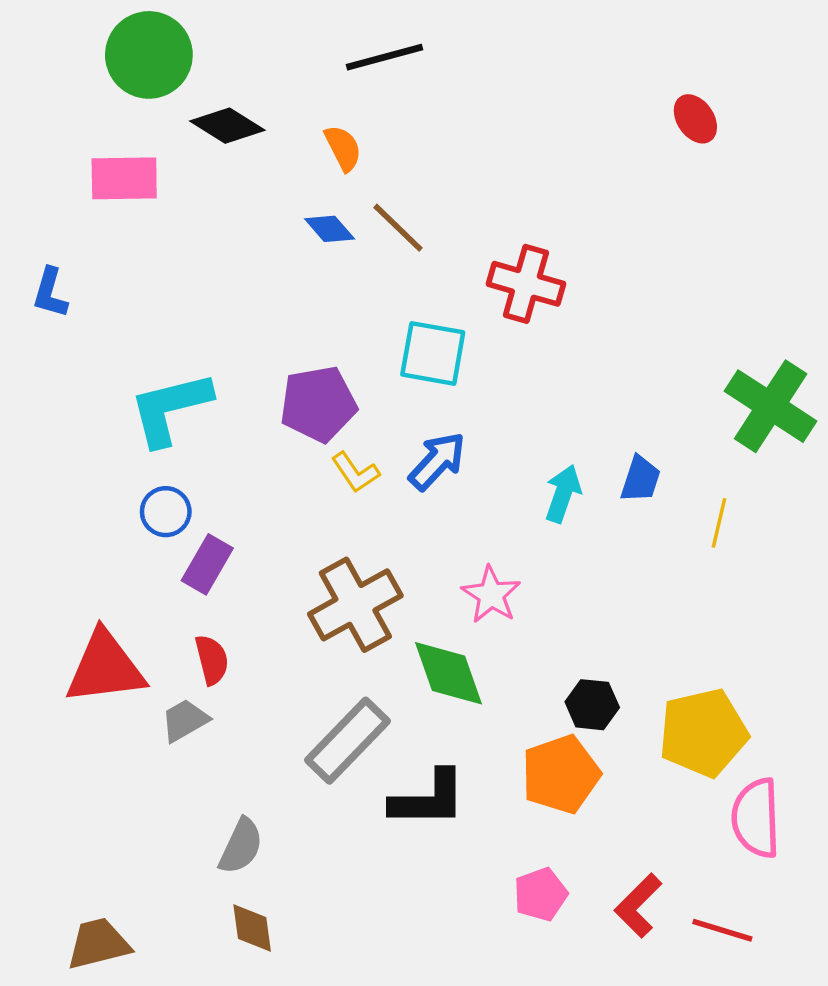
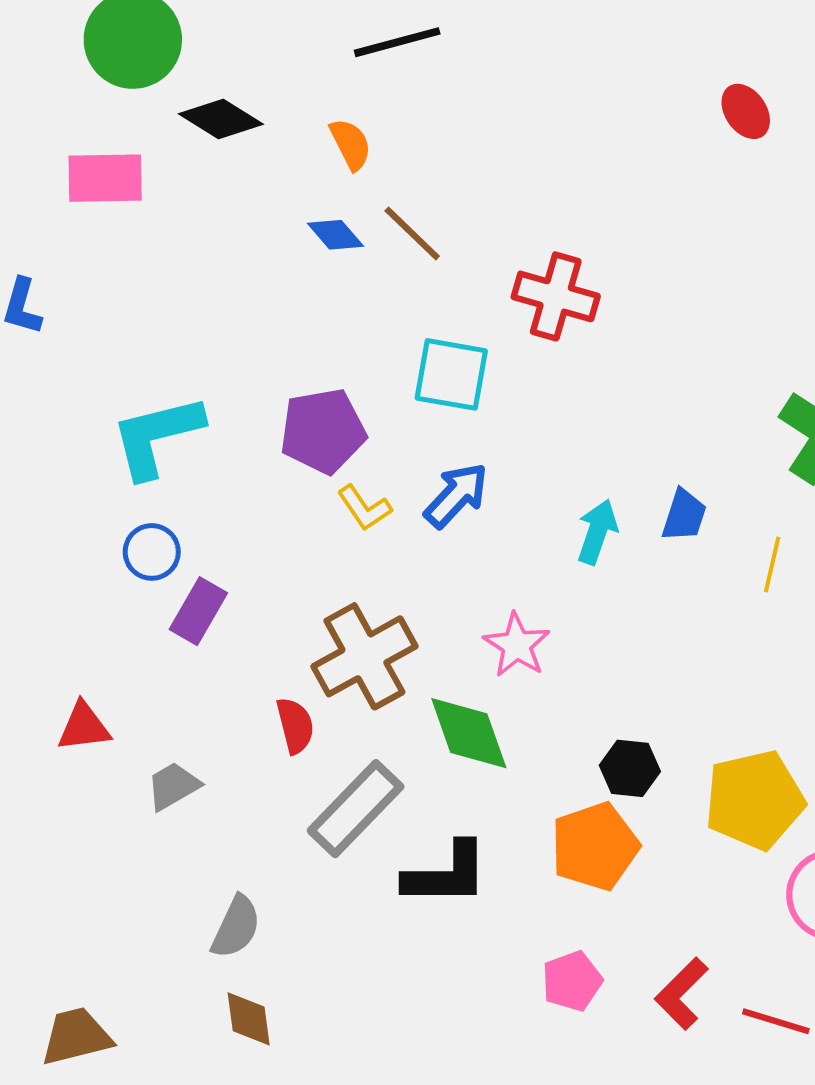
red semicircle: (212, 660) -> (295, 726), moved
red triangle: (105, 668) -> (84, 727), size x0.6

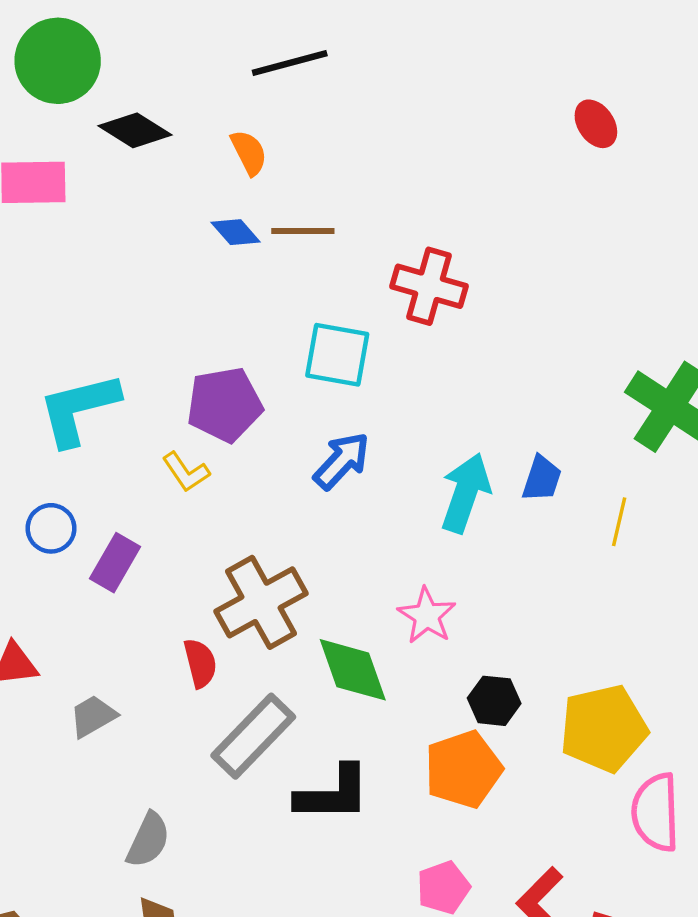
brown line: (412, 234) -> (303, 231), turned -44
yellow L-shape: (364, 508) -> (186, 472), moved
cyan arrow: (597, 532) -> (465, 493), size x1.4
blue circle: (152, 552) -> (51, 528), moved
pink star: (517, 645) -> (427, 616), moved

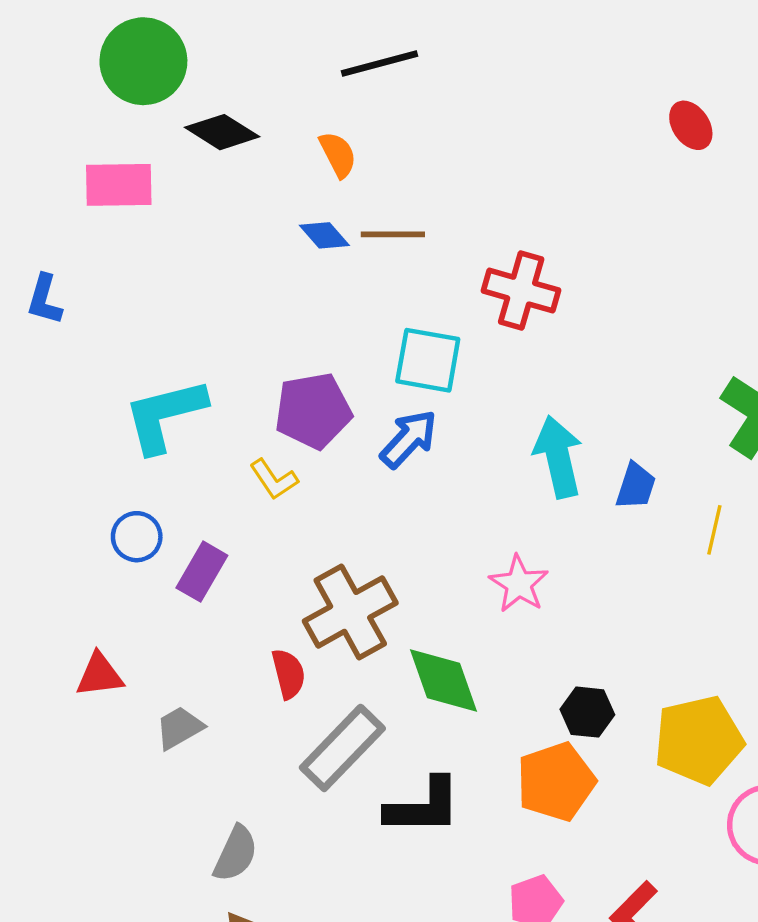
blue arrow: (342, 461) -> (409, 439), moved
cyan arrow: (465, 493) -> (558, 457), moved, turned -32
pink star: (427, 616) -> (519, 584), moved

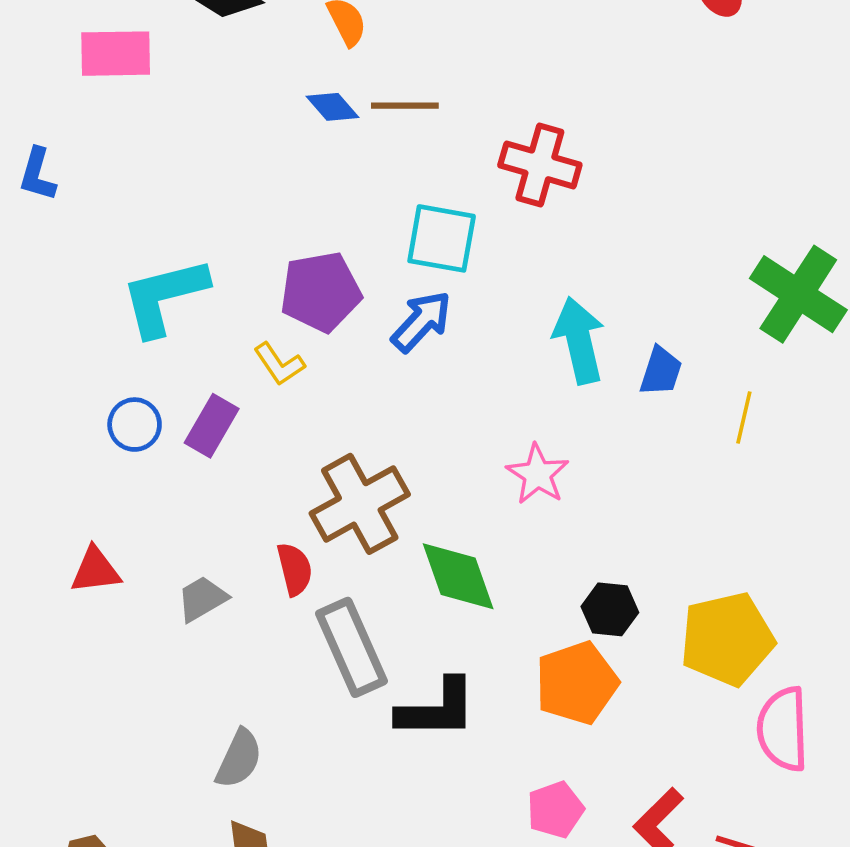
purple rectangle: (202, 572) -> (212, 426), moved
gray trapezoid: (179, 728) -> (202, 599), moved
gray rectangle: (342, 748) -> (351, 647), turned -68

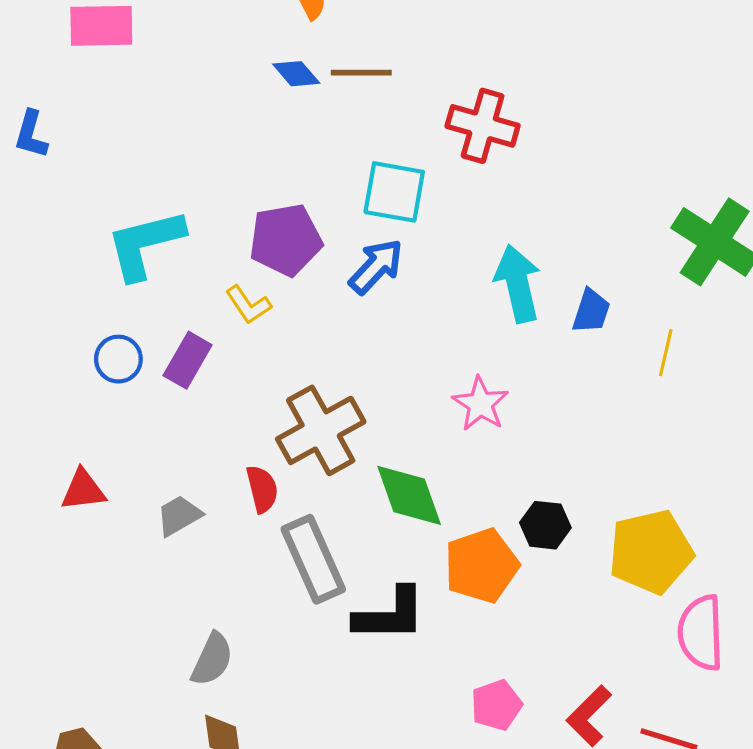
orange pentagon: (577, 683) -> (481, 566), moved

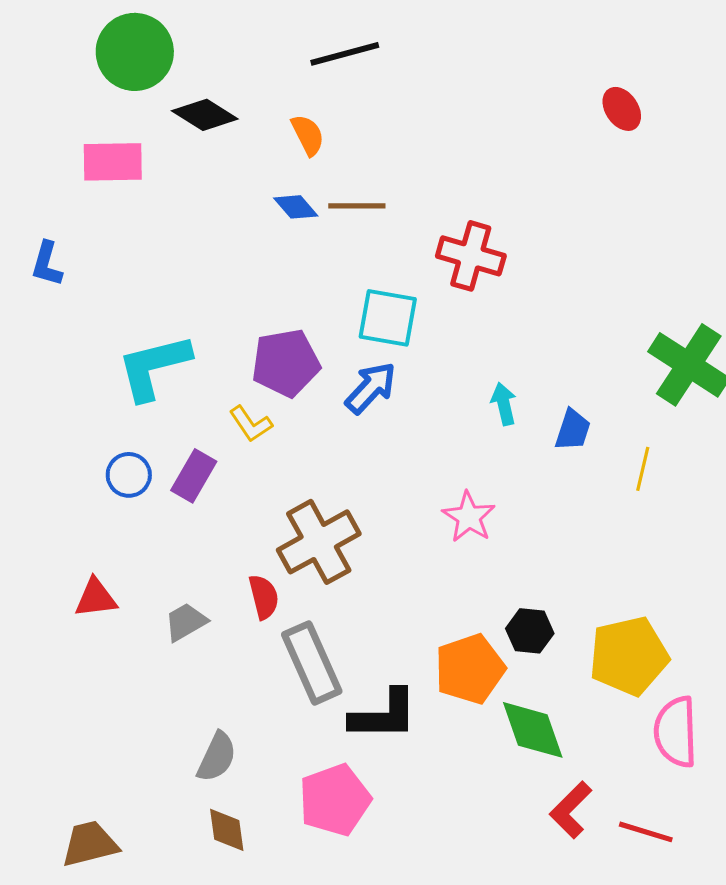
cyan arrow: (518, 283) -> (504, 404), size x0.6
green diamond: (409, 495) -> (533, 730), moved
pink pentagon: (496, 705) -> (335, 800), moved, size x1.5

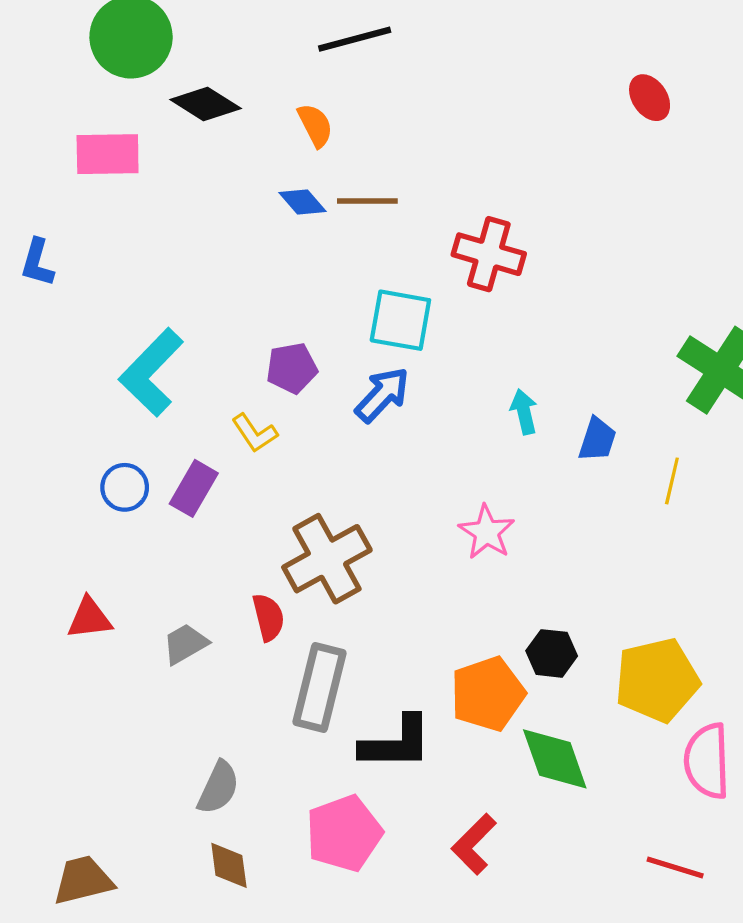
purple pentagon: (286, 363) -> (292, 368), size x0.7
cyan L-shape: (154, 367) -> (151, 372), turned -32
gray rectangle: (312, 663) -> (319, 688), turned 38
red L-shape: (571, 810) -> (474, 844), moved

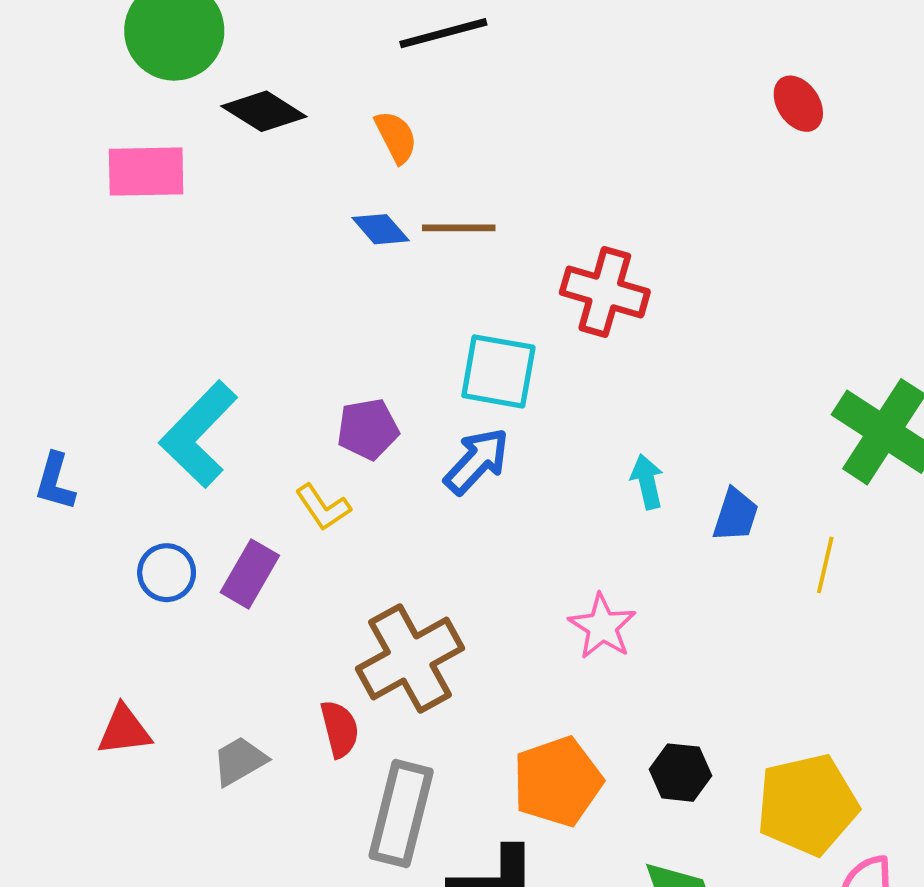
blue L-shape: (37, 263) -> (55, 482), moved
orange pentagon: (488, 694) -> (557, 782), moved

